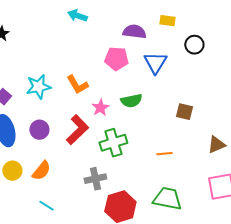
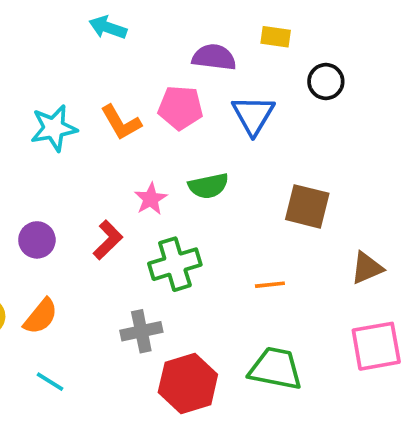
orange L-shape: (77, 85) -> (121, 123), moved
cyan star: (38, 87) -> (54, 128), moved
brown square: (184, 112) -> (307, 206), size x1.4
red L-shape: (77, 130) -> (108, 240), size x0.7

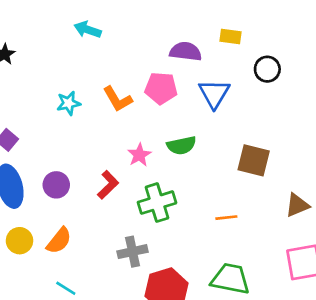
cyan arrow: (108, 27) -> (88, 30), moved
cyan star: (54, 128) -> (69, 103), size x0.7

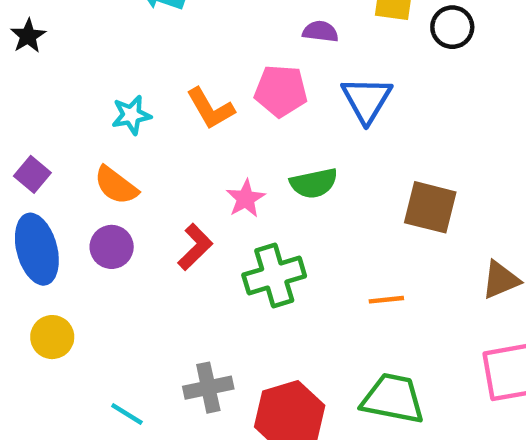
purple semicircle: (186, 51) -> (320, 32), size x0.7
black circle: (267, 69) -> (452, 27), moved
orange semicircle: (59, 241) -> (116, 185), moved, turned 88
gray cross: (132, 252) -> (208, 388), moved

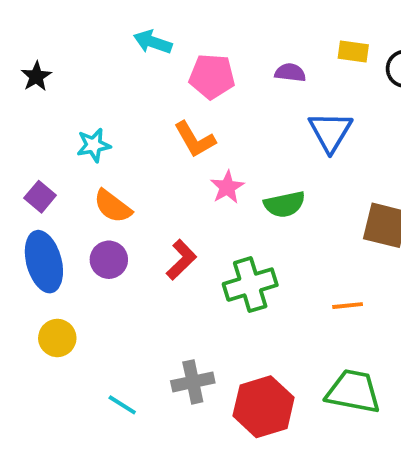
pink pentagon: (281, 91) -> (212, 76), moved
cyan star: (131, 115) -> (94, 145), moved
pink star: (246, 199) -> (227, 187), moved

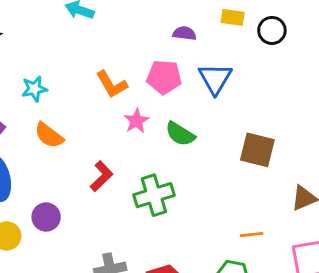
pink pentagon: (212, 76) -> (164, 77), moved
green semicircle: (285, 204) -> (180, 134), turned 44
purple circle: (109, 260) -> (46, 217), moved
orange line: (348, 306) -> (252, 234), moved

